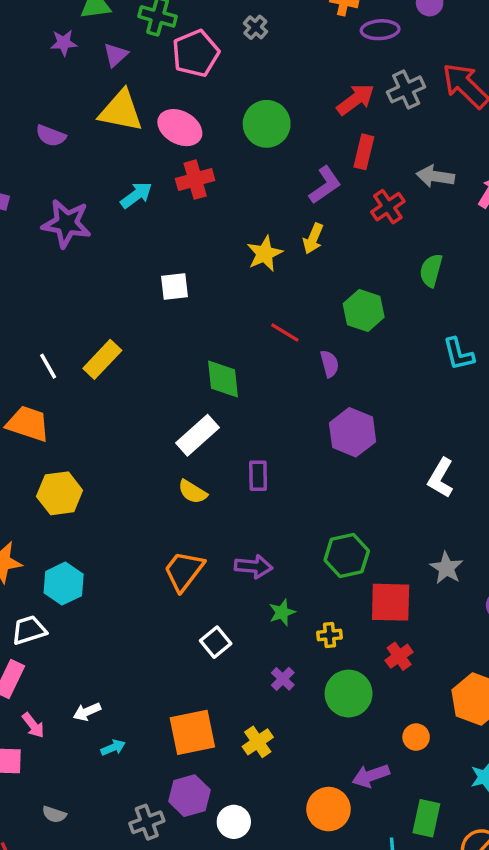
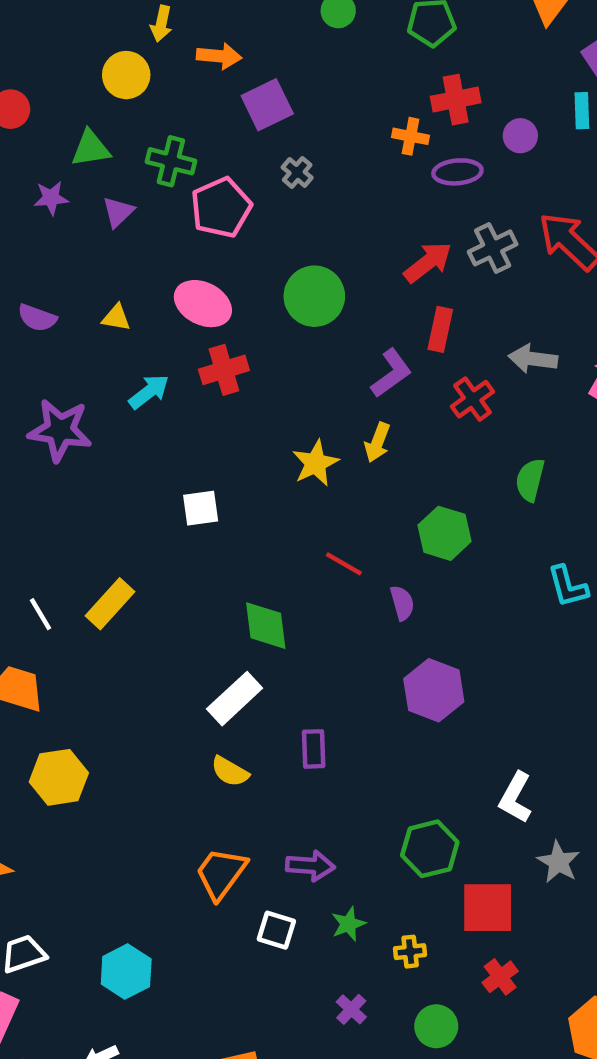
yellow triangle: (121, 111) -> (116, 318), moved, size x0.5
white L-shape: (441, 478) -> (516, 798), moved
cyan hexagon: (64, 584) -> (126, 972), moved
white square: (216, 642) -> (276, 930), moved, turned -32
green circle: (349, 694) -> (436, 1026), size x0.7

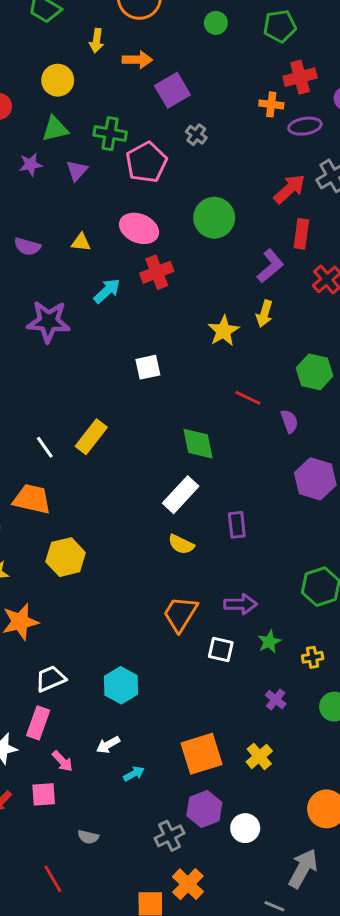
yellow circle: (126, 75) -> (58, 80), moved

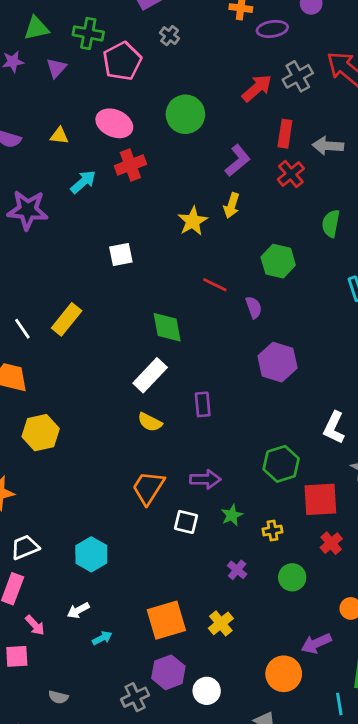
red rectangle: (301, 234) -> (285, 134), moved

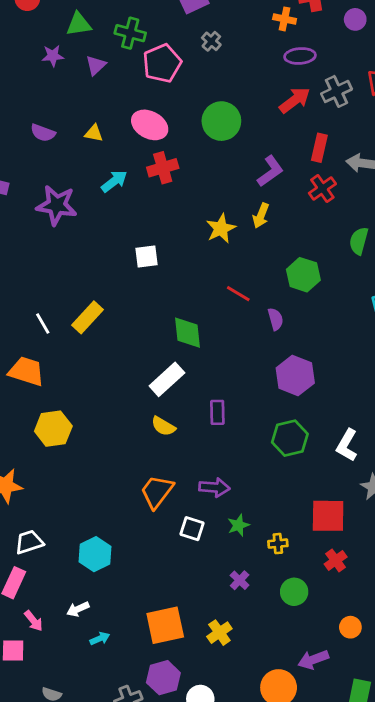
purple ellipse: (272, 29) -> (300, 56), moved
green hexagon: (281, 464) -> (290, 438), moved

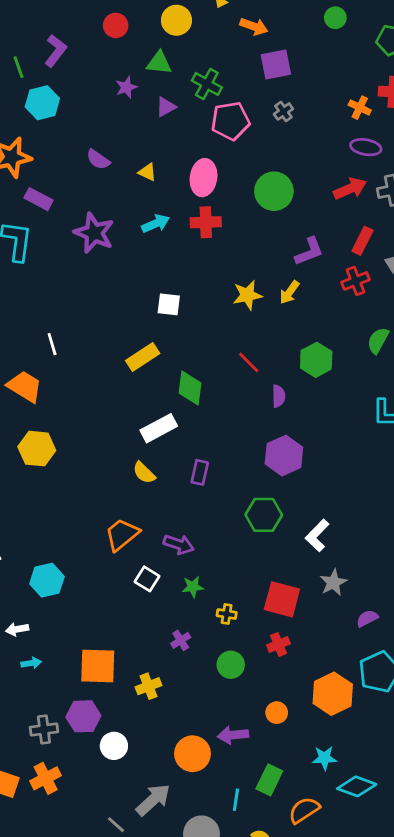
purple star: (53, 56) -> (126, 87), turned -30
pink ellipse: (150, 125) -> (204, 178), turned 56
yellow rectangle: (88, 317) -> (143, 357), moved

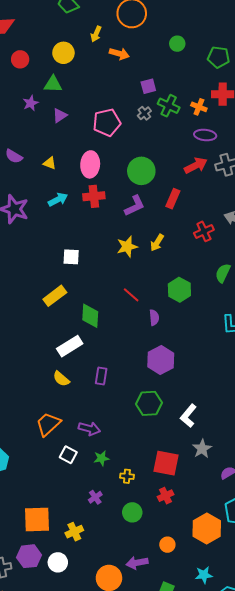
purple square: (276, 65) -> (148, 86), moved, size x0.7
green cross: (207, 84) -> (169, 106), moved
red rectangle: (362, 241) -> (173, 199), moved
purple L-shape: (309, 252) -> (135, 206), moved
white circle: (114, 746) -> (58, 562), moved

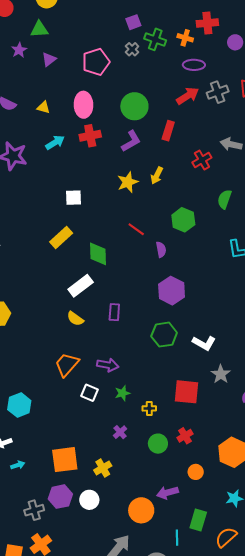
white L-shape: (188, 416) -> (204, 343), turned -95
red cross: (166, 496) -> (185, 436), moved

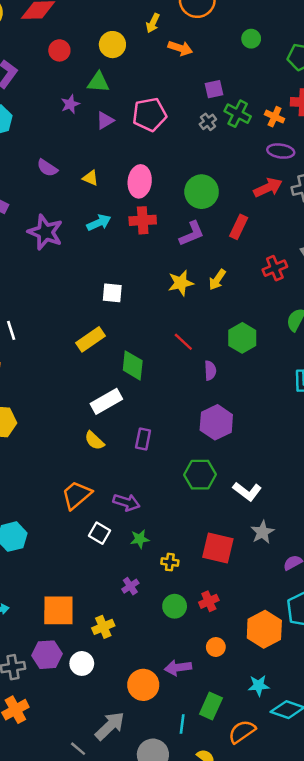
pink pentagon: (96, 62) -> (149, 114), moved

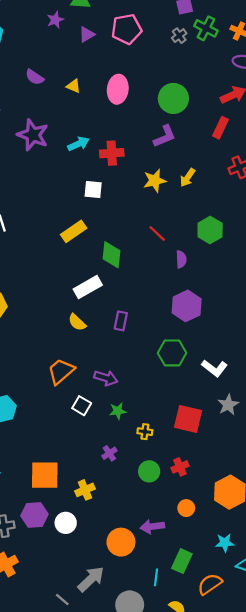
red cross: (143, 220) -> (112, 153), moved
cyan arrow: (99, 223) -> (79, 144), moved
red rectangle: (239, 227) -> (221, 128), moved

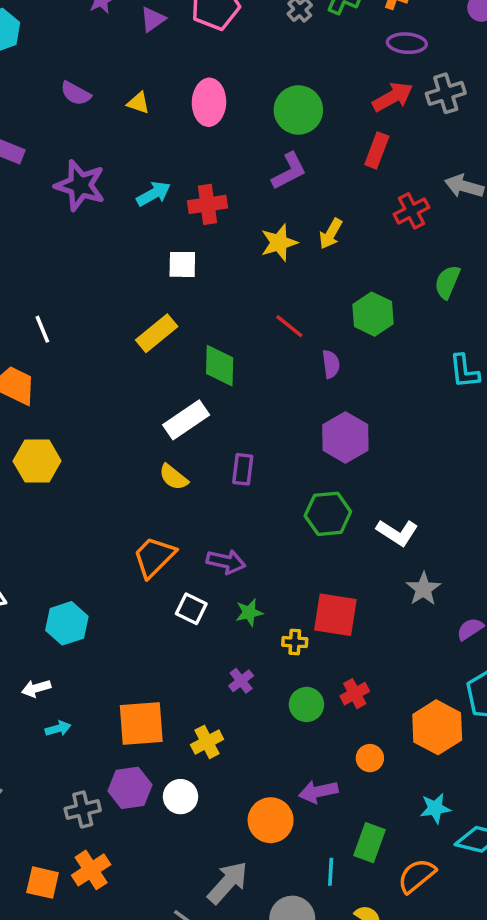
red square: (188, 419) -> (335, 615), moved

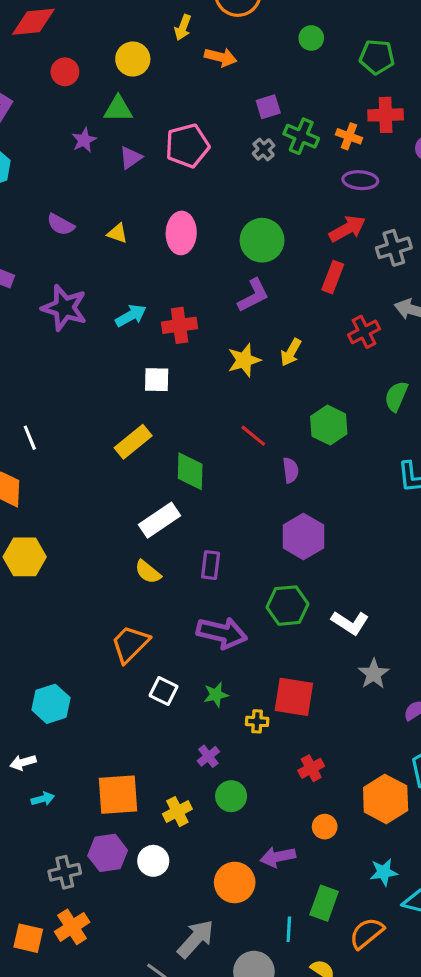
gray cross: (446, 93) -> (394, 248), moved
purple arrow: (226, 562) -> (222, 633), moved, size x1.4
green circle: (306, 704) -> (231, 796), moved

